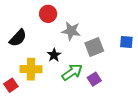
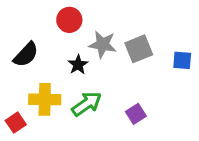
gray square: (94, 47) -> (139, 49), moved
black star: (54, 55) -> (78, 65), moved
green arrow: (72, 72) -> (87, 104), moved

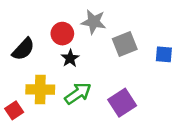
red circle: (69, 20) -> (62, 34), moved
gray star: (103, 44) -> (94, 22), moved
purple square: (136, 114) -> (122, 103), size x1.5

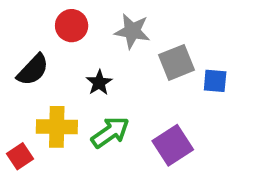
red circle: (62, 34) -> (72, 26), moved
blue square: (164, 54) -> (215, 81), moved

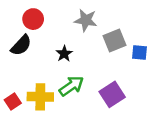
red circle: (72, 26) -> (33, 19), moved
yellow cross: (57, 127) -> (40, 97), moved

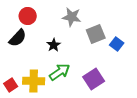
blue square: (140, 53) -> (117, 44), turned 32

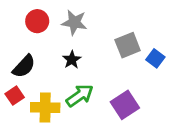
gray star: (72, 17) -> (74, 22), moved
black semicircle: (18, 38) -> (24, 66), moved
red square: (11, 85) -> (15, 96), moved

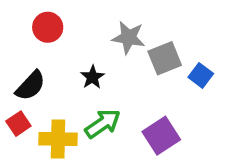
gray star: (74, 22) -> (129, 38), moved

